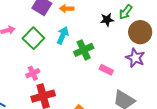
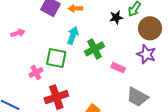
green square: (33, 38) -> (56, 58), moved, turned -30
pink cross: (33, 73) -> (36, 73), moved

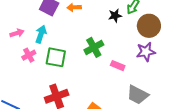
cyan arrow: (73, 35) -> (41, 34), moved
purple star: (146, 54) -> (146, 52), turned -30
pink cross: (36, 73) -> (29, 55), moved

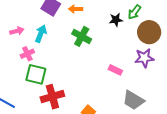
green cross: (94, 47) -> (82, 36), moved, turned -36
green square: (56, 57) -> (36, 74), moved

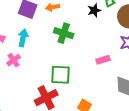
pink rectangle: (115, 70) -> (103, 60), turned -32
green square: (36, 74) -> (61, 75), moved

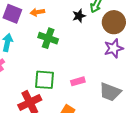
pink rectangle: (103, 60) -> (78, 81), moved

